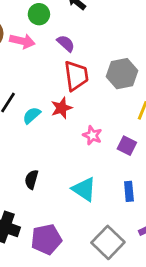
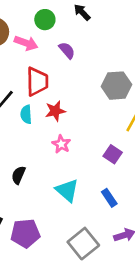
red trapezoid: (76, 76) -> (37, 82), moved
cyan semicircle: (32, 115) -> (26, 114), turned -60
pink star: (92, 135) -> (61, 144), moved
blue rectangle: (129, 191) -> (109, 198), turned -36

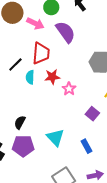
purple semicircle: (67, 50) -> (65, 32), size x1.6
pink star: (61, 144) -> (69, 89), moved
purple pentagon: (25, 233) -> (23, 146), moved

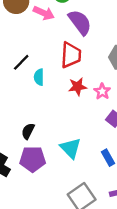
red trapezoid: (41, 53) -> (71, 55), moved
red star: (52, 77) -> (78, 87), moved
pink star: (69, 89) -> (102, 91), moved

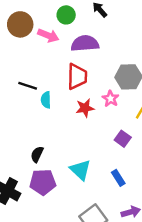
purple semicircle: (80, 22) -> (85, 43), turned -56
black line: (21, 62) -> (28, 86), turned 66
pink star: (102, 91) -> (111, 99), moved

